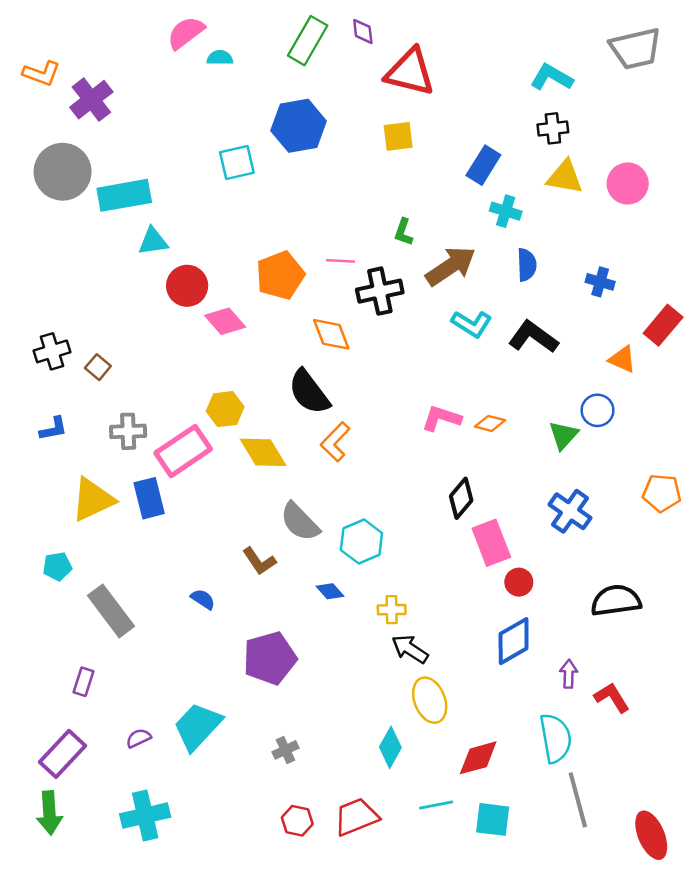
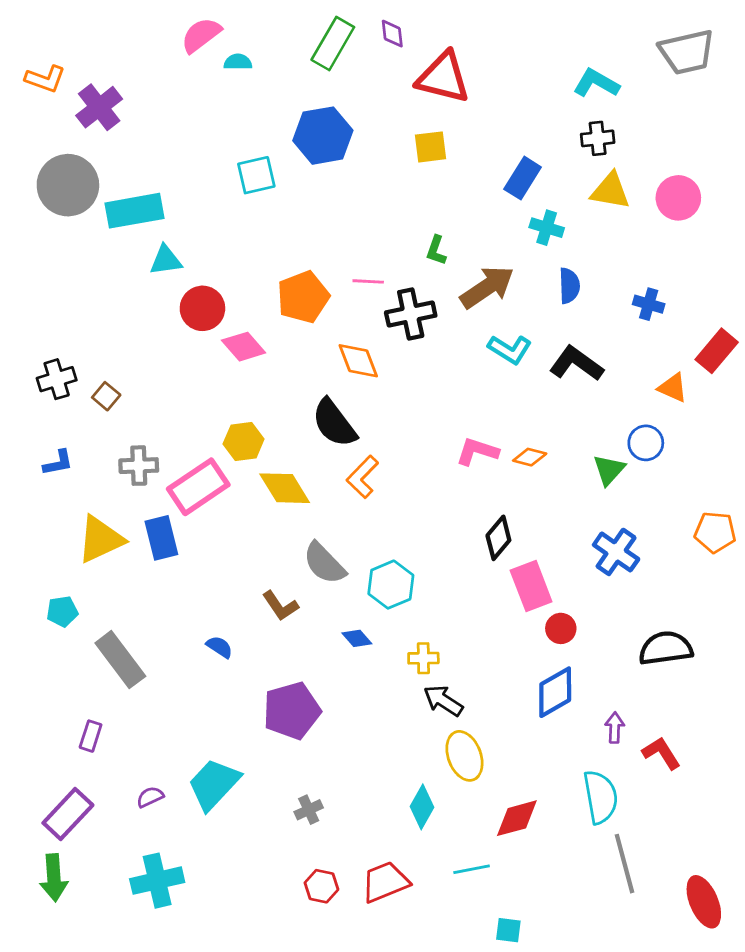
cyan square: (493, 819) -> (508, 930), moved, size x0.7

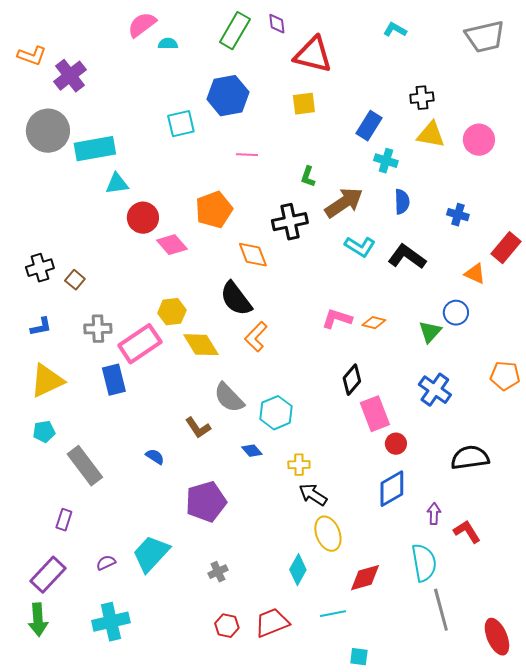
cyan L-shape: (596, 83) -> (395, 30), moved, size x0.7
pink line: (368, 281) -> (247, 155), moved
yellow triangle: (100, 539) -> (47, 381), moved

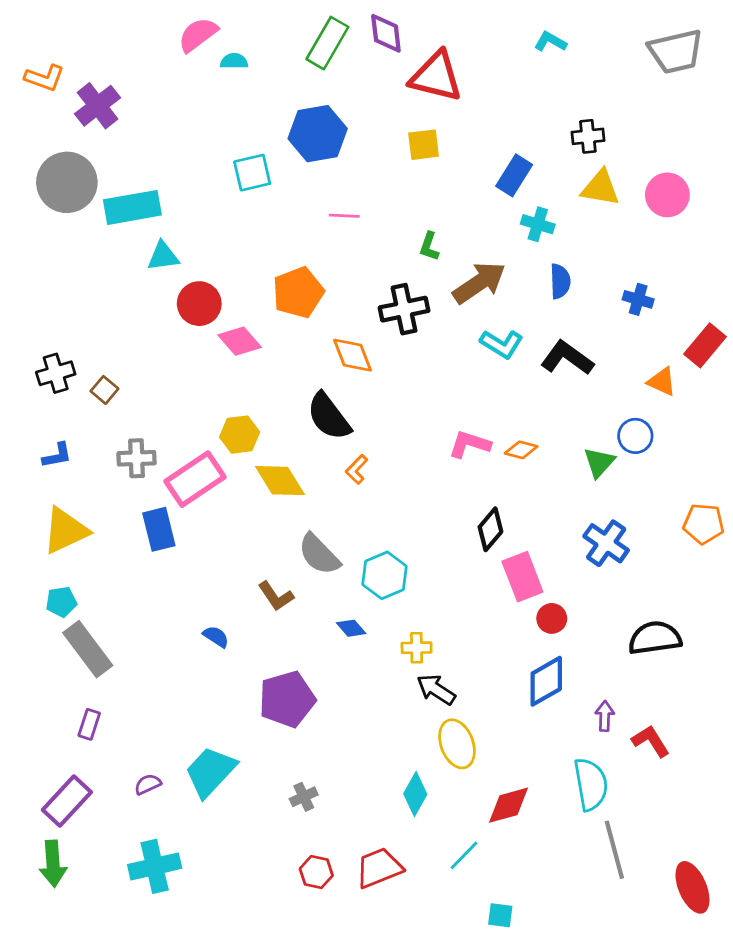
purple diamond: (277, 24) -> (386, 33), size x1.4
orange L-shape: (256, 337) -> (357, 469), size x0.7
gray rectangle: (85, 466) -> (88, 649), moved
cyan line: (333, 614) -> (464, 855), turned -35

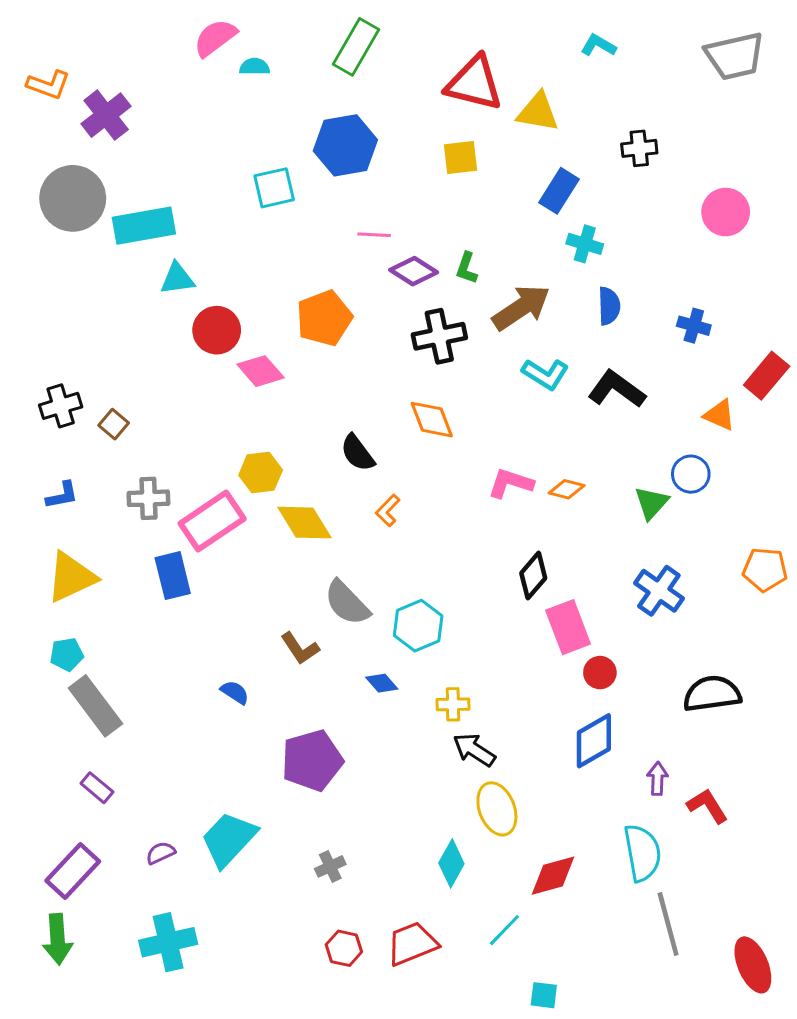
purple diamond: (386, 33) -> (414, 271), moved, turned -51
yellow triangle: (601, 188) -> (538, 112), moved
orange diamond: (352, 355) -> (432, 420), moved
black semicircle: (329, 416) -> (358, 453), size x0.7
purple rectangle: (89, 724) -> (97, 788), turned -68

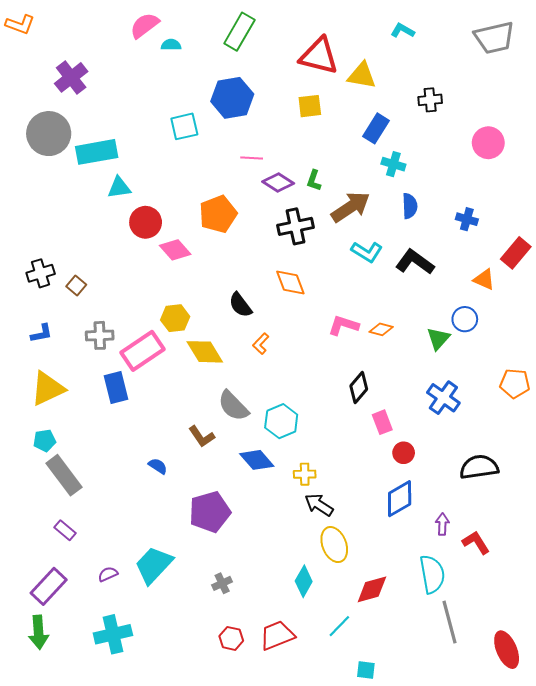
orange L-shape: (48, 85) -> (20, 24), moved
pink rectangle: (568, 627) -> (382, 422), size x0.7
blue diamond: (382, 683) -> (257, 460), size x1.6

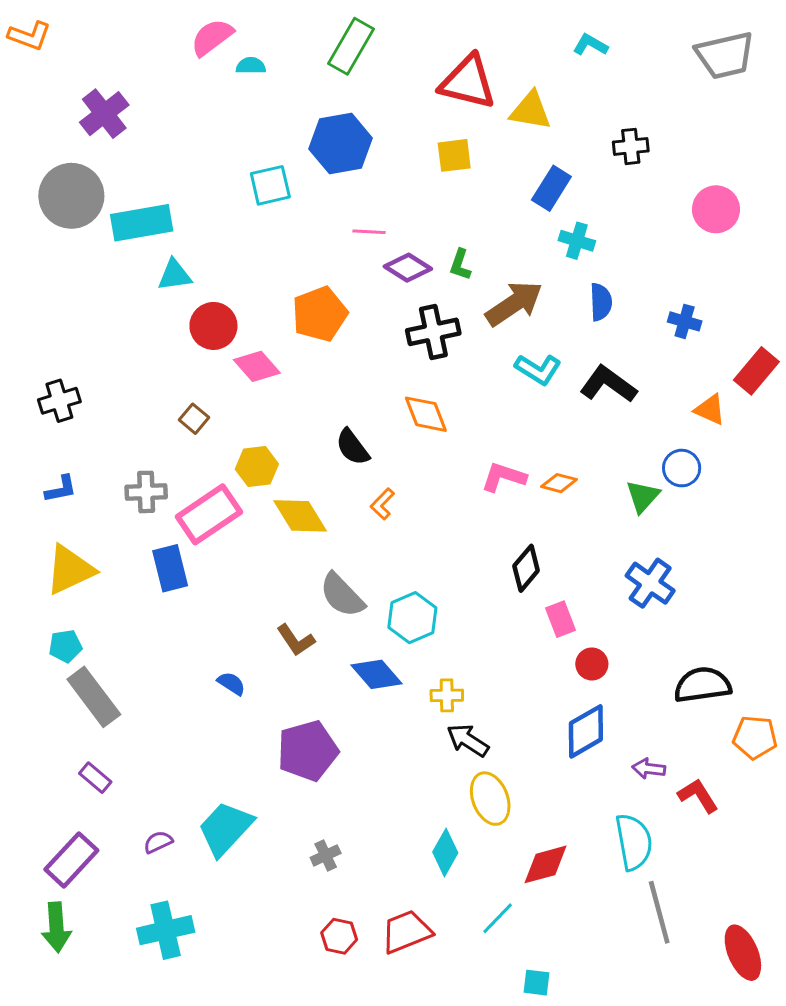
brown square: (76, 286) -> (194, 419), moved
orange pentagon: (515, 383) -> (755, 737), moved
purple arrow: (442, 524) -> (649, 769), turned -85

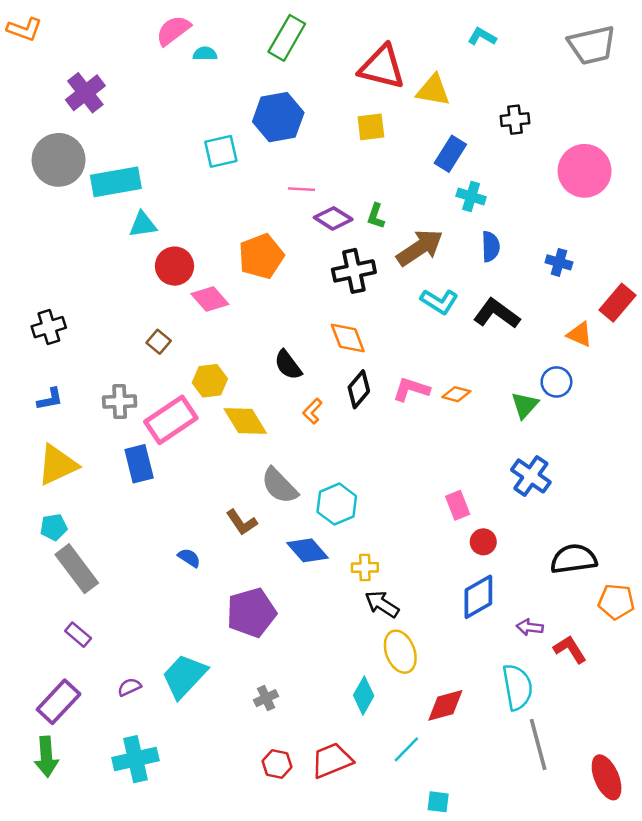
pink circle: (716, 209) -> (585, 171), size x1.4
black diamond: (526, 568) -> (359, 389), moved

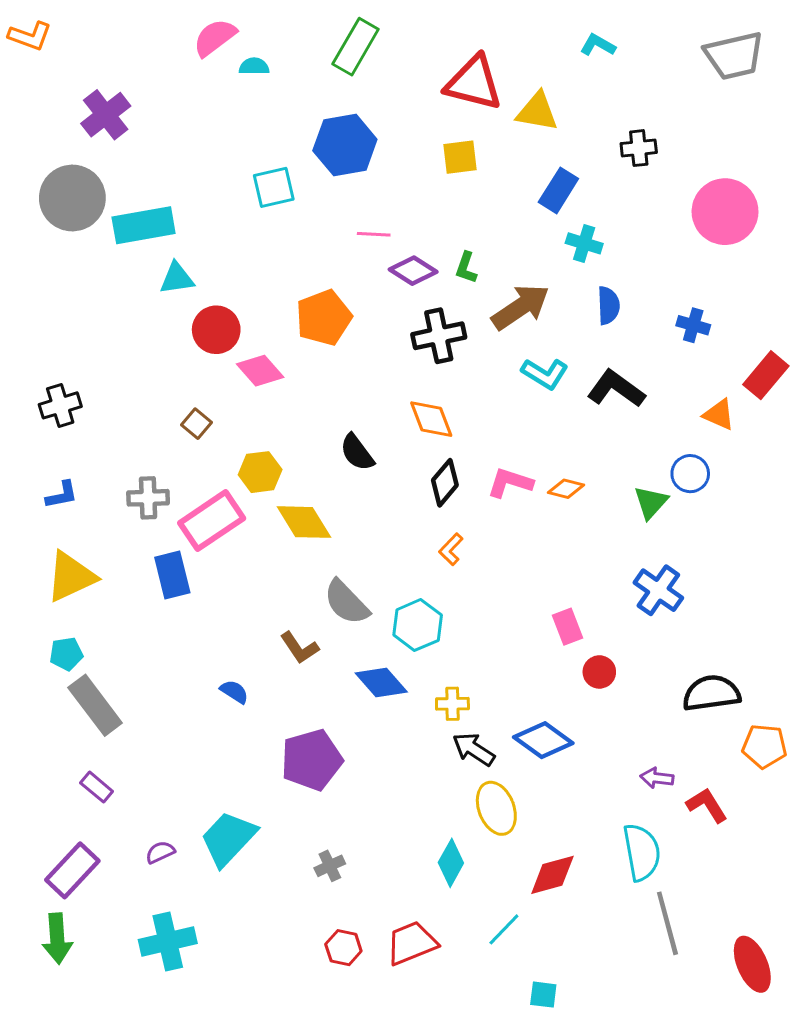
orange L-shape: (312, 411) -> (451, 549), moved
blue diamond: (478, 597) -> (543, 740), moved, turned 66

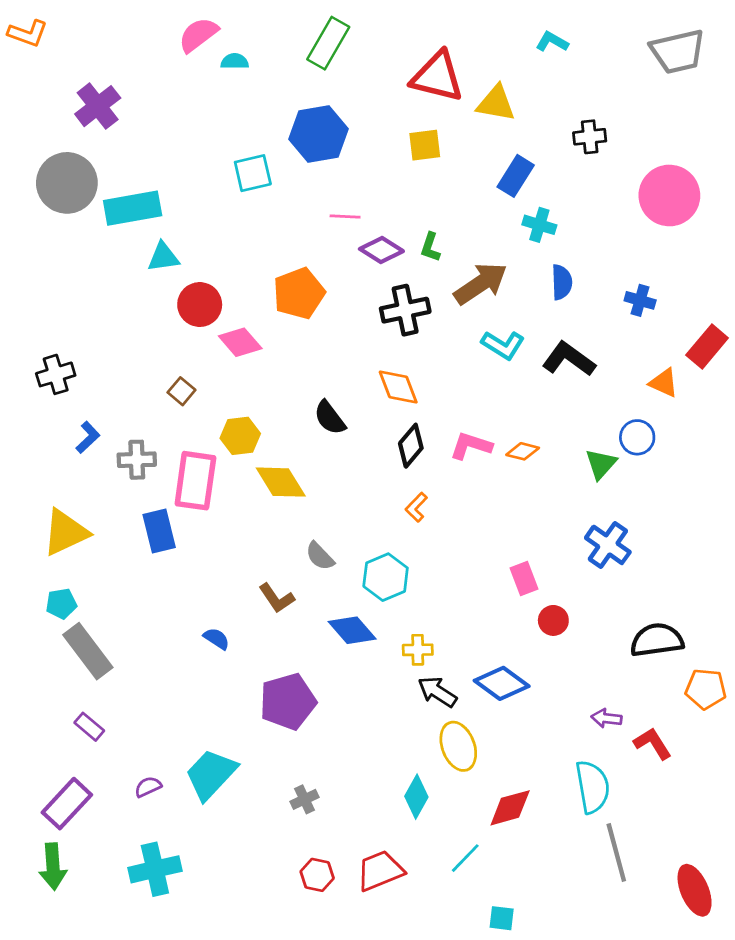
blue L-shape: (62, 495) -> (88, 437), moved, turned -32
pink rectangle: (212, 521) -> (195, 481), turned -48
gray semicircle: (346, 602) -> (320, 556), size x0.7

